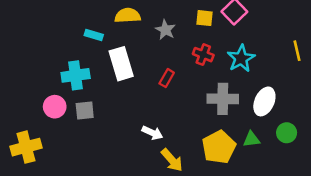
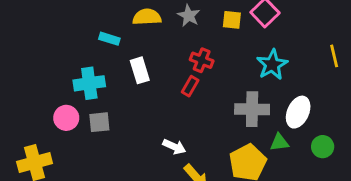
gray star: (165, 30) -> (189, 16), moved
red cross: (203, 55) -> (202, 60), moved
white rectangle: (121, 64) -> (140, 70), size x0.7
green triangle: (251, 139) -> (279, 142), moved

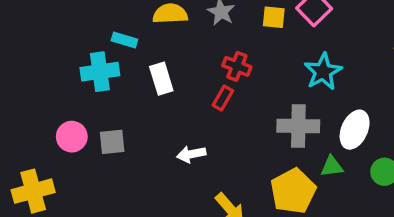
cyan cross: (89, 83) -> (100, 72), moved
white arrow: (174, 147) -> (191, 154), moved, turned 145

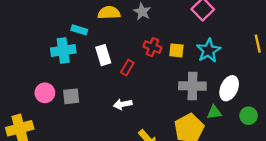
yellow square: (274, 17) -> (176, 50), moved
red rectangle: (223, 98) -> (127, 68), moved

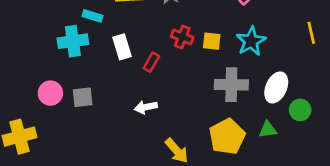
green triangle: (214, 112) -> (268, 130), moved
green circle: (249, 116) -> (300, 110), moved

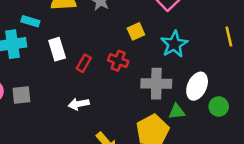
red cross: (182, 37) -> (118, 61), moved
yellow square: (212, 41) -> (136, 31), moved, turned -30
green triangle: (268, 130) -> (177, 112), moved

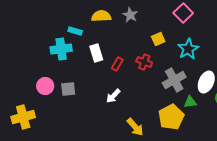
gray cross: (156, 84) -> (174, 80), turned -30
white arrow: (79, 104) -> (113, 96), turned -35

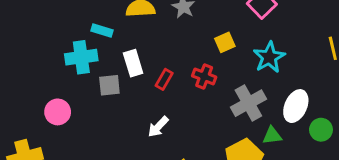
gray square: (68, 89) -> (109, 85), moved

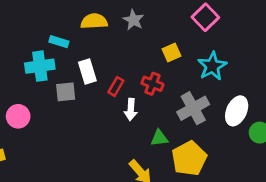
white arrow: (158, 127) -> (131, 110), moved, turned -40
green triangle: (272, 136) -> (159, 138), moved

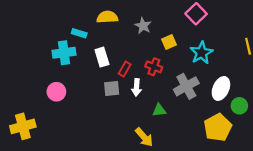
gray star: (133, 20) -> (143, 26), moved
gray square: (66, 92) -> (112, 88), moved
pink circle: (18, 116) -> (56, 92), moved
yellow pentagon: (189, 158) -> (218, 127), moved

